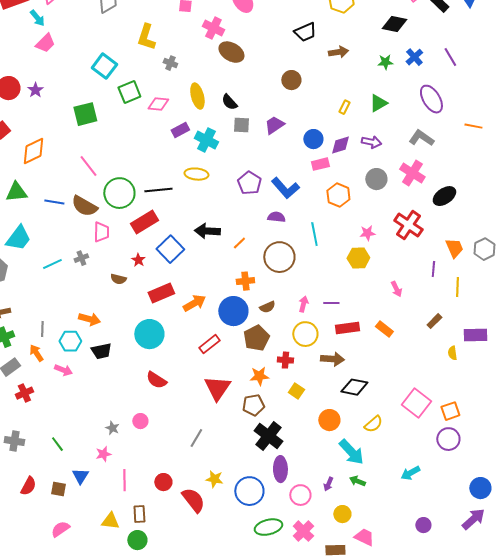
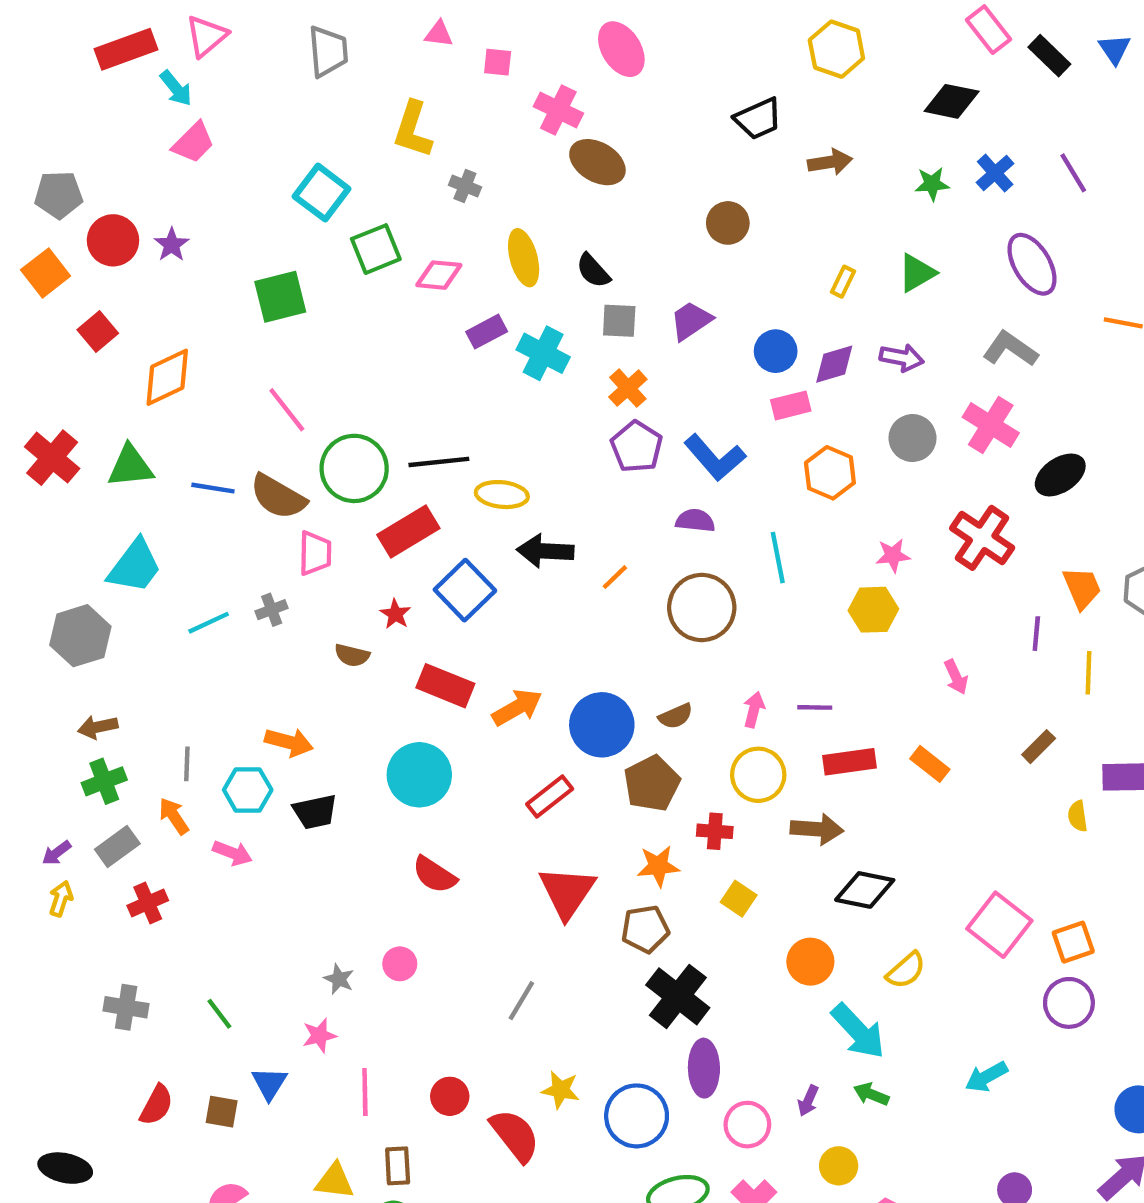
yellow ellipse: (196, 174) -> (502, 495), moved
orange cross: (245, 281) -> (628, 388), moved, turned -36
red rectangle: (161, 293) -> (445, 686), turned 45

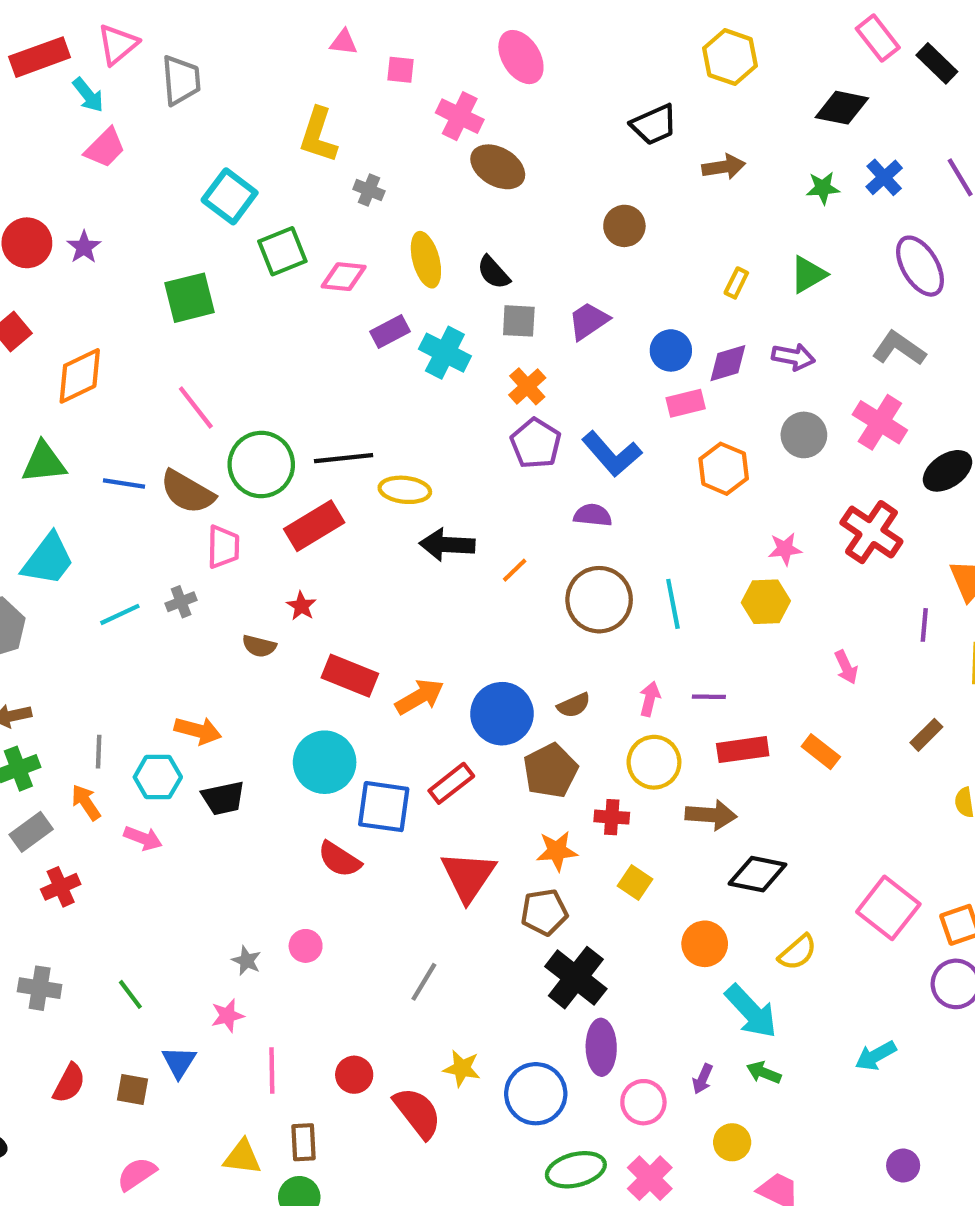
gray trapezoid: (328, 51) -> (181, 80), moved
cyan line: (778, 558) -> (673, 604), moved
blue square: (465, 590) -> (384, 807), moved, turned -38

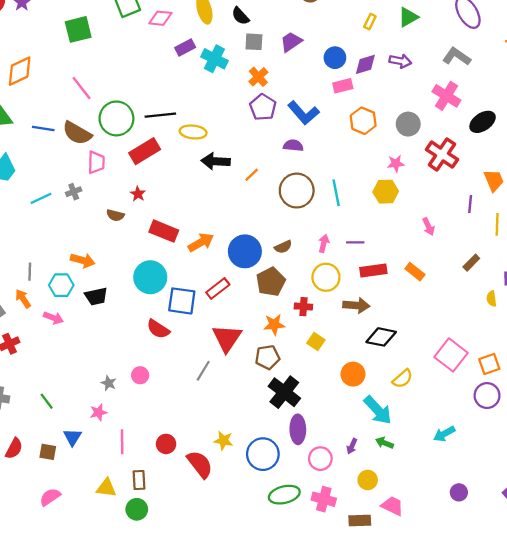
gray circle: (804, 435) -> (408, 124), moved
gray line: (424, 982) -> (203, 371), moved
pink cross: (650, 1178) -> (324, 499), turned -30

